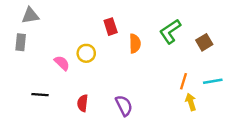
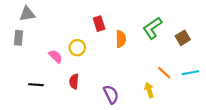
orange line: (184, 81) -> (164, 73), turned -64
yellow arrow: (191, 102) -> (149, 90), moved
red semicircle: (83, 103) -> (74, 81), moved

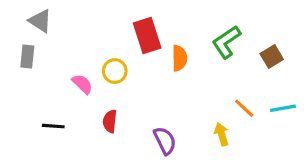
gray triangle: (27, 14) -> (40, 21), turned 42
red rectangle: (99, 24) -> (147, 35), size x1.5

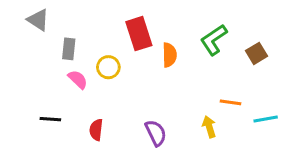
gray rectangle: (27, 57) -> (69, 49), moved
orange line: (244, 108) -> (231, 102), turned -35
cyan line: (283, 108) -> (266, 119), moved
red semicircle: (110, 121) -> (96, 130), moved

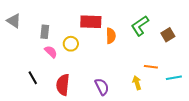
gray triangle: (38, 20) -> (14, 21), moved
red rectangle: (139, 34) -> (91, 22), turned -70
black line: (50, 119) -> (33, 78), turned 56
red semicircle: (96, 130) -> (63, 85), size x1.5

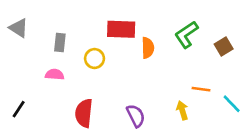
pink semicircle: (51, 52) -> (55, 74), moved, turned -40
black line: (33, 78) -> (19, 109), moved, turned 64
cyan line: (174, 78) -> (232, 104), turned 56

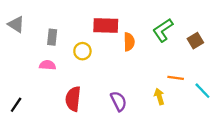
black line: (19, 109) -> (16, 105), moved

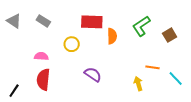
gray rectangle: (52, 37) -> (43, 21), moved, turned -64
red semicircle: (73, 99) -> (43, 80), moved
purple semicircle: (119, 101) -> (93, 74), moved, turned -30

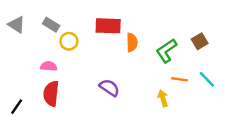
green L-shape: (141, 26) -> (166, 51), moved
yellow circle: (72, 44) -> (69, 41), moved
cyan line: (176, 79) -> (207, 79), moved

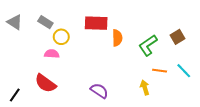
pink semicircle: (49, 66) -> (52, 54), moved
purple semicircle: (109, 88) -> (99, 91), moved
red semicircle: (51, 94) -> (45, 83), turned -60

